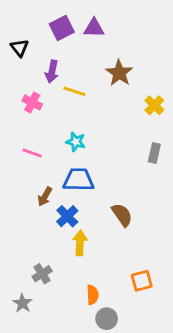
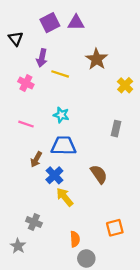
gray rectangle: (154, 153) -> (116, 129), moved
yellow arrow: (80, 243) -> (65, 197), turned -42
gray cross: (42, 274) -> (34, 222), turned -35

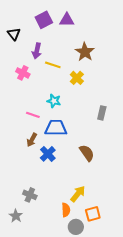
yellow cross: (125, 85) -> (77, 78), moved
pink line: (26, 124) -> (33, 115), moved
yellow arrow: (65, 197) -> (78, 194), moved, turned 78
orange square: (115, 228) -> (93, 214), moved

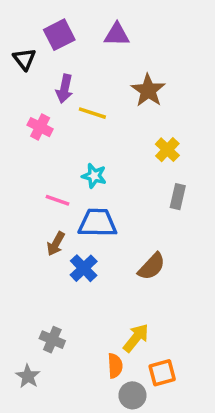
purple square: (44, 20) -> (59, 35), moved
yellow cross: (77, 78) -> (167, 150), moved
brown semicircle: (87, 153) -> (152, 266), turned 78

